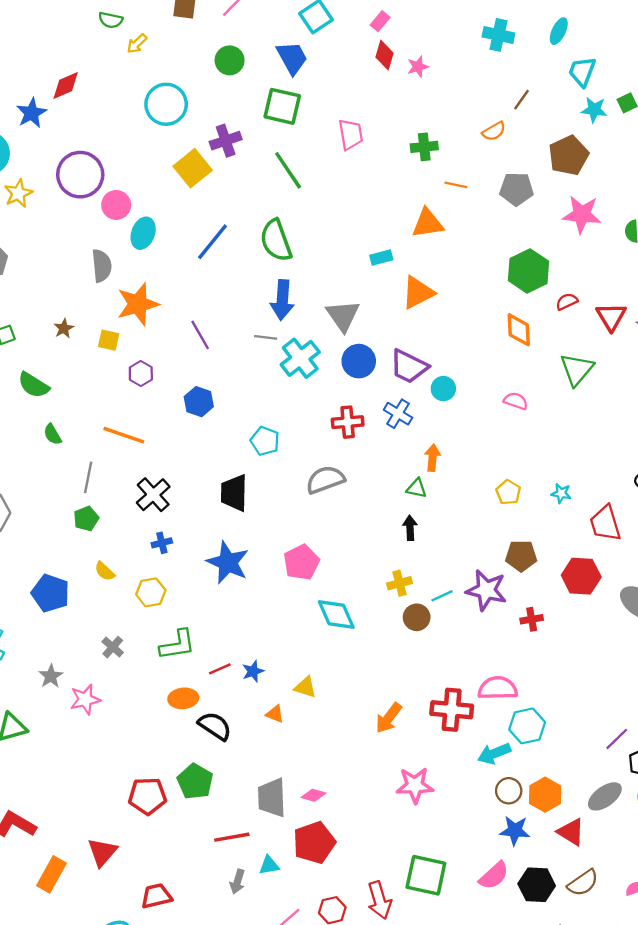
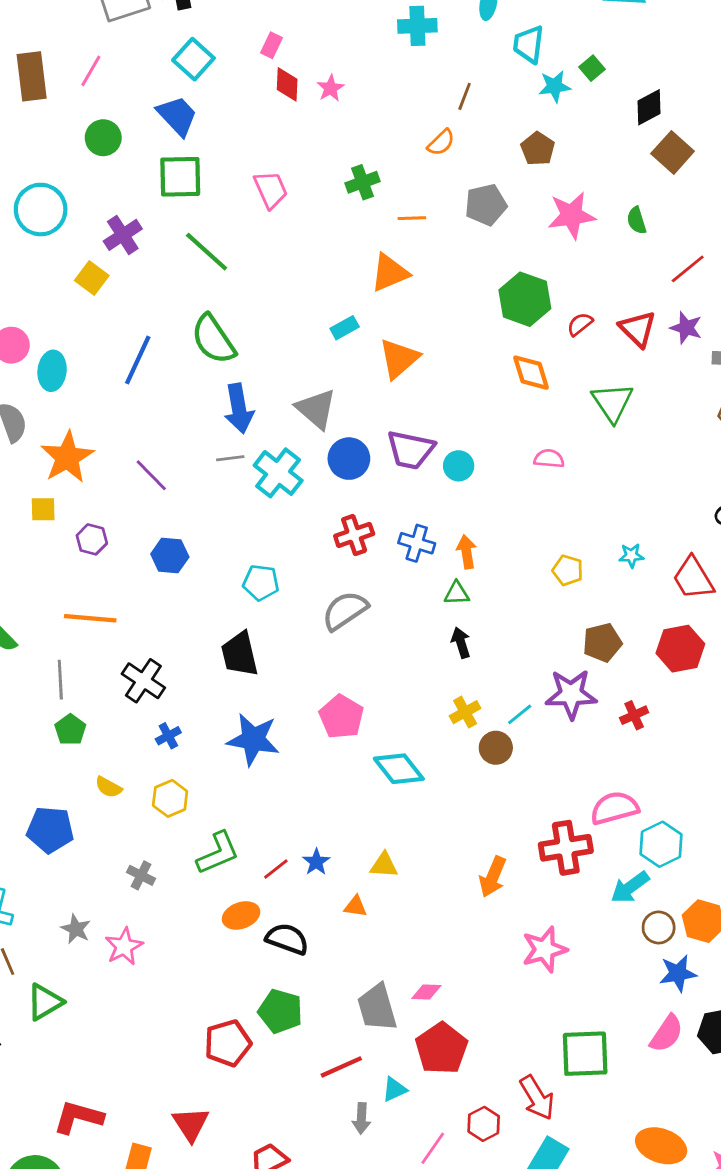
brown pentagon: (569, 155) -> (538, 149), size x0.7
yellow square: (193, 168) -> (92, 278), size x0.7
blue cross: (398, 414) -> (417, 543), moved

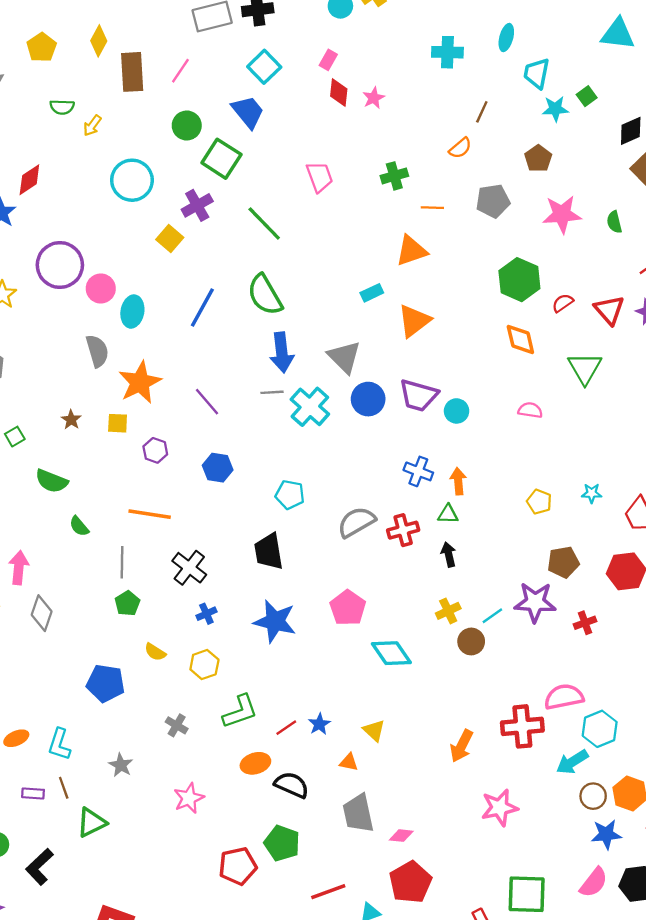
green square: (180, 177) -> (221, 159), moved, turned 30
red cross: (354, 535) -> (403, 530), moved
yellow triangle: (384, 865) -> (374, 730), turned 35
pink star: (124, 946) -> (189, 798), moved
gray trapezoid: (377, 1008) -> (358, 813), moved

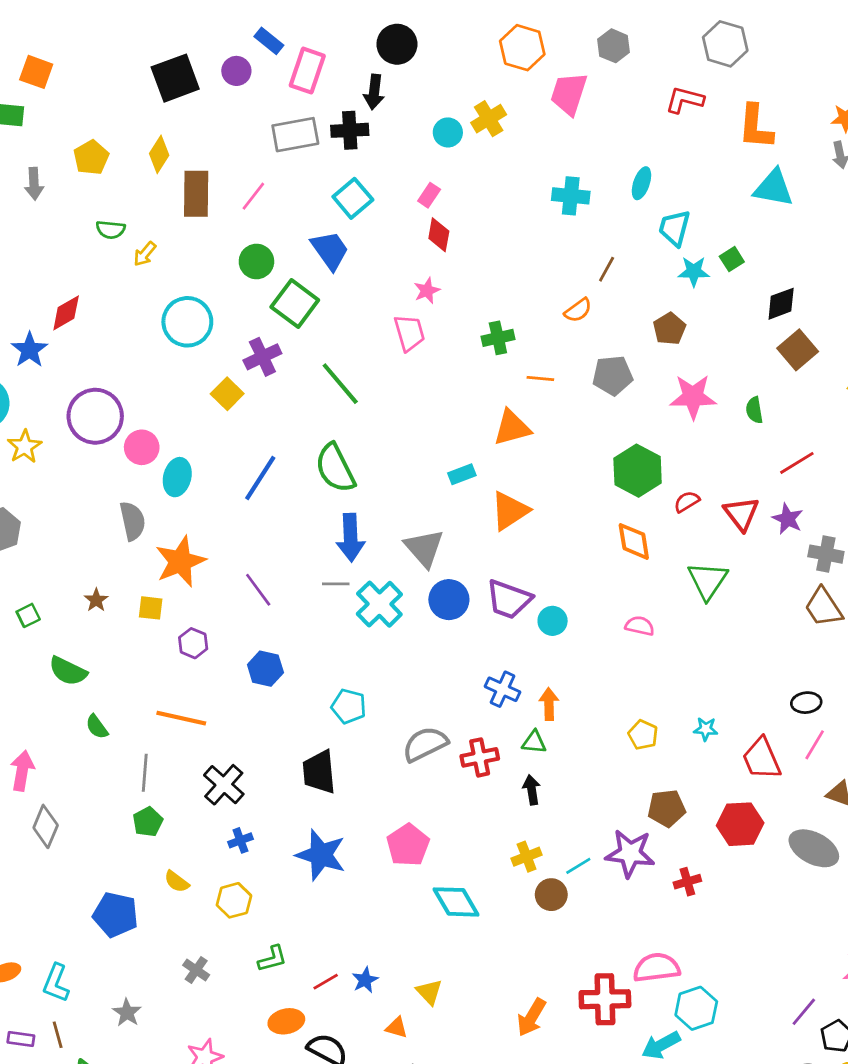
pink star: (374, 98) -> (427, 291), moved
green L-shape: (240, 711) -> (272, 959), size x0.7

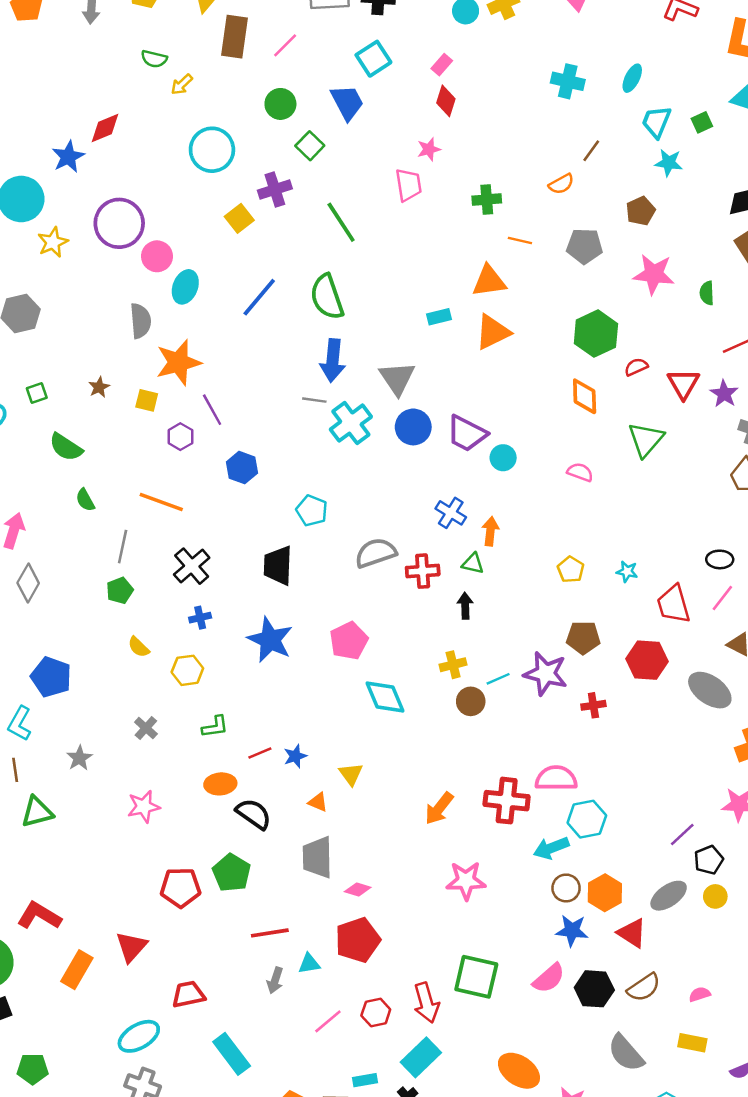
green square: (732, 259) -> (702, 122), moved
green square: (295, 304) -> (310, 146), size x0.7
orange triangle: (510, 511) -> (493, 332), moved
purple line: (258, 590) -> (212, 410), moved
blue pentagon: (116, 915) -> (51, 677), moved

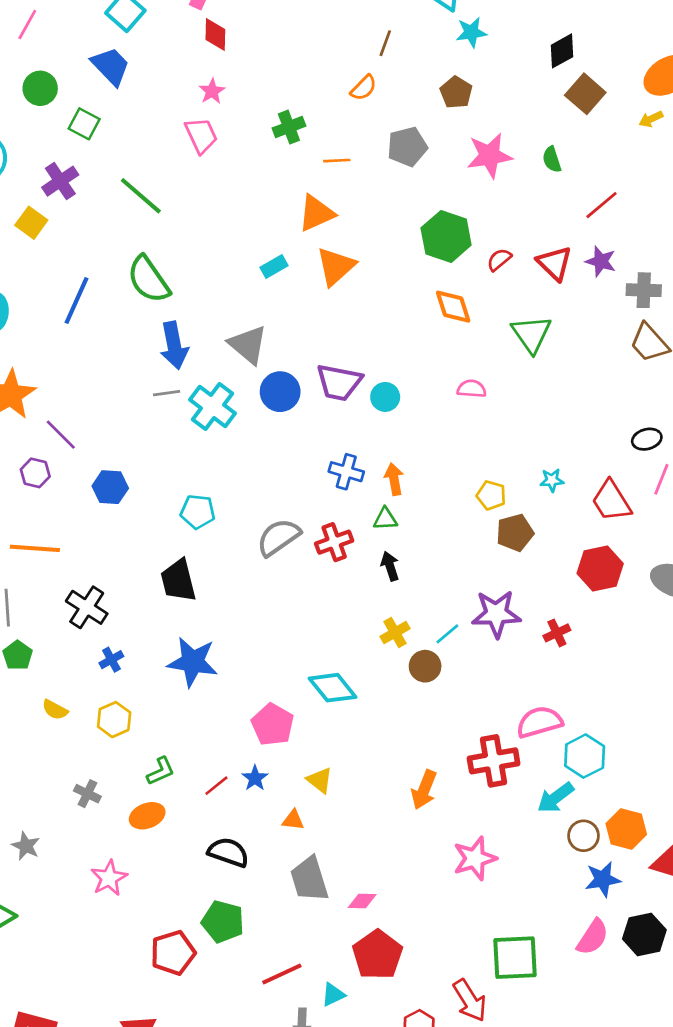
brown pentagon: (583, 638) -> (515, 533), moved
pink pentagon: (349, 641) -> (273, 725), moved
orange ellipse: (220, 784) -> (147, 816), moved

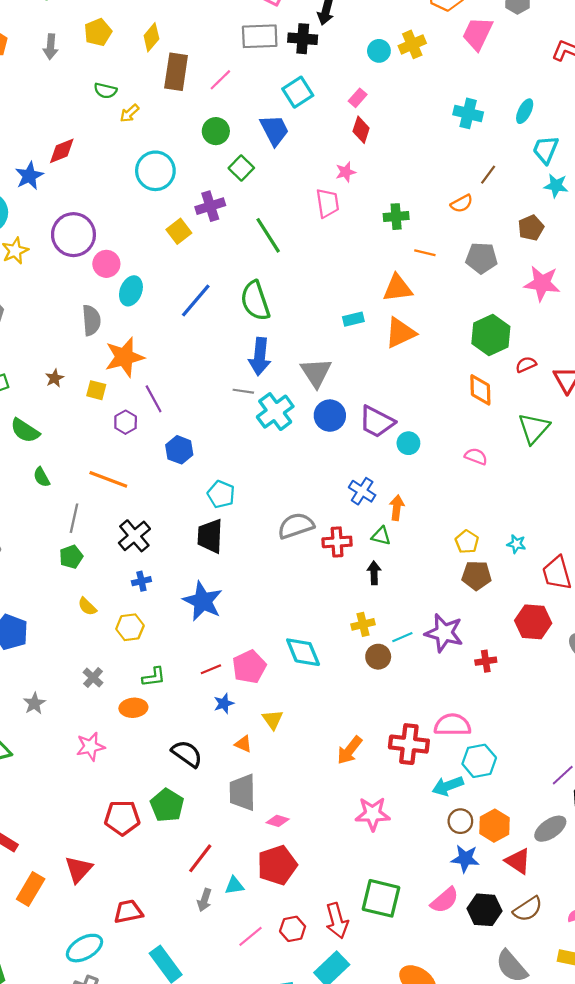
cyan pentagon: (198, 512) -> (221, 494), moved
red line: (216, 786) -> (211, 669), moved
red line: (282, 974) -> (200, 858), turned -44

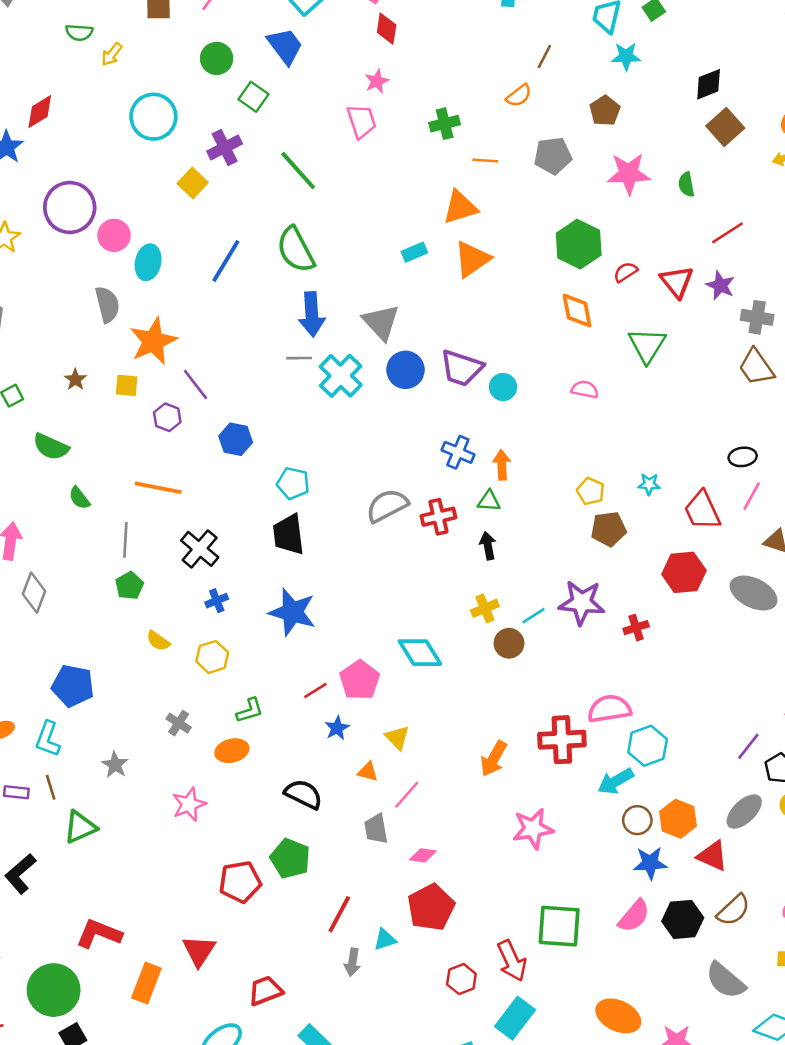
gray trapezoid: (242, 792) -> (376, 829), size x0.7
pink line: (250, 936) -> (407, 795), moved

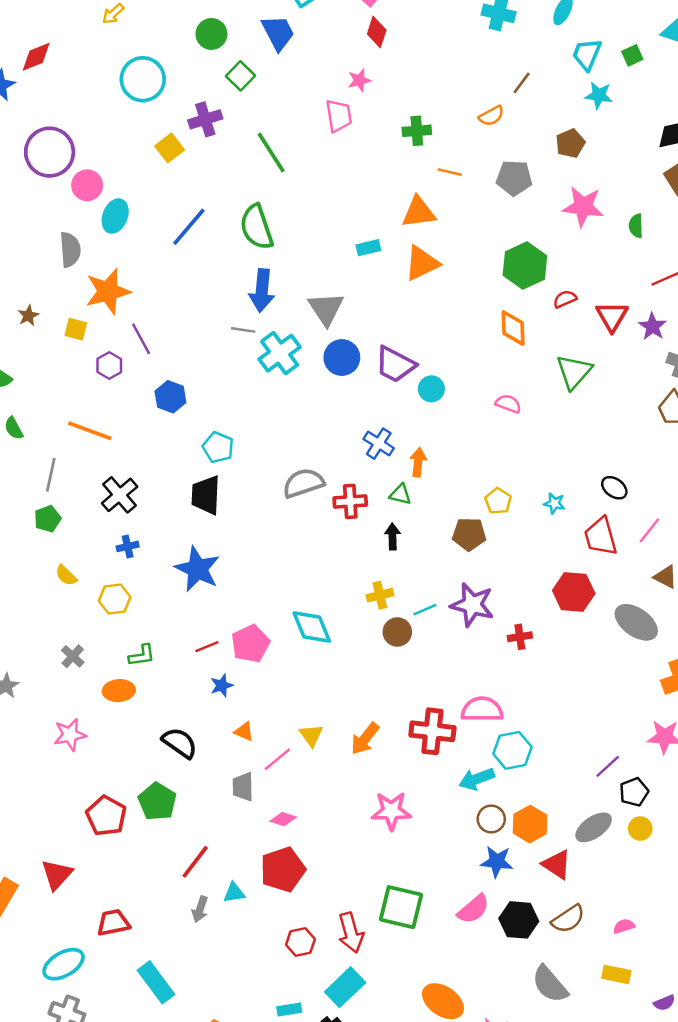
black ellipse: (743, 457) -> (614, 488), moved, turned 35
brown pentagon: (609, 529) -> (469, 534), moved
yellow triangle: (397, 738) -> (311, 735), moved
red pentagon: (240, 882) -> (106, 816), turned 30

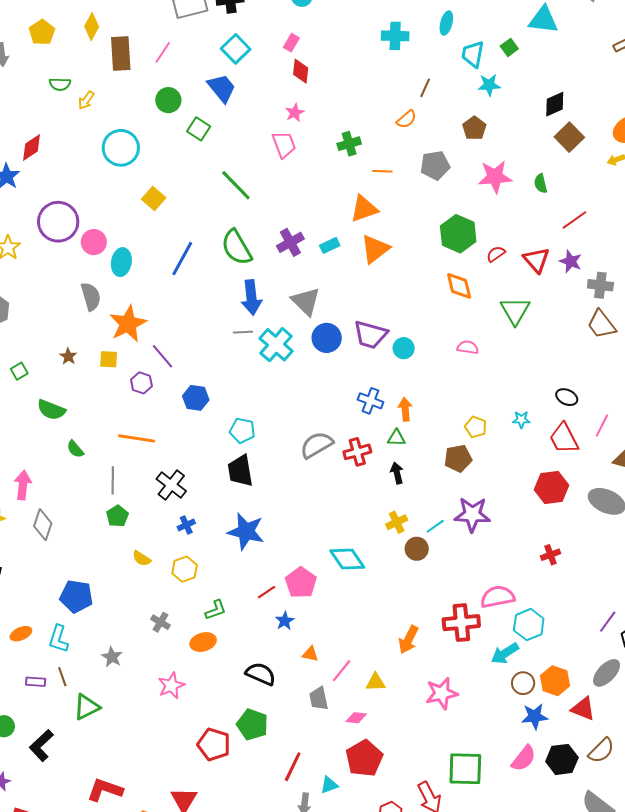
purple cross: (205, 119) -> (290, 242), moved
red cross: (520, 637) -> (551, 555), moved
yellow triangle: (311, 735) -> (376, 682), moved, turned -45

